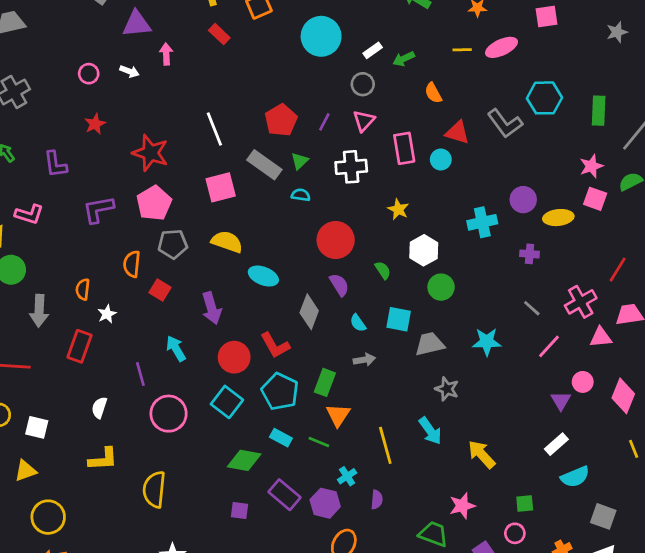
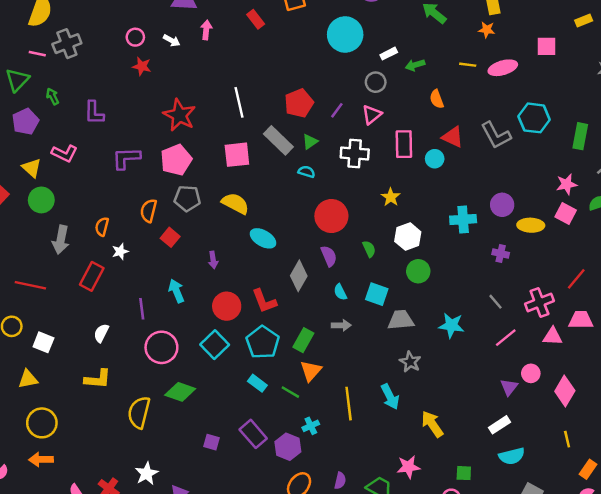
red star: (95, 124) -> (142, 66), moved, turned 30
purple arrow: (212, 308) -> (213, 260), size x0.6
green diamond: (244, 460) -> (180, 392), moved
purple semicircle: (377, 500) -> (340, 481), moved

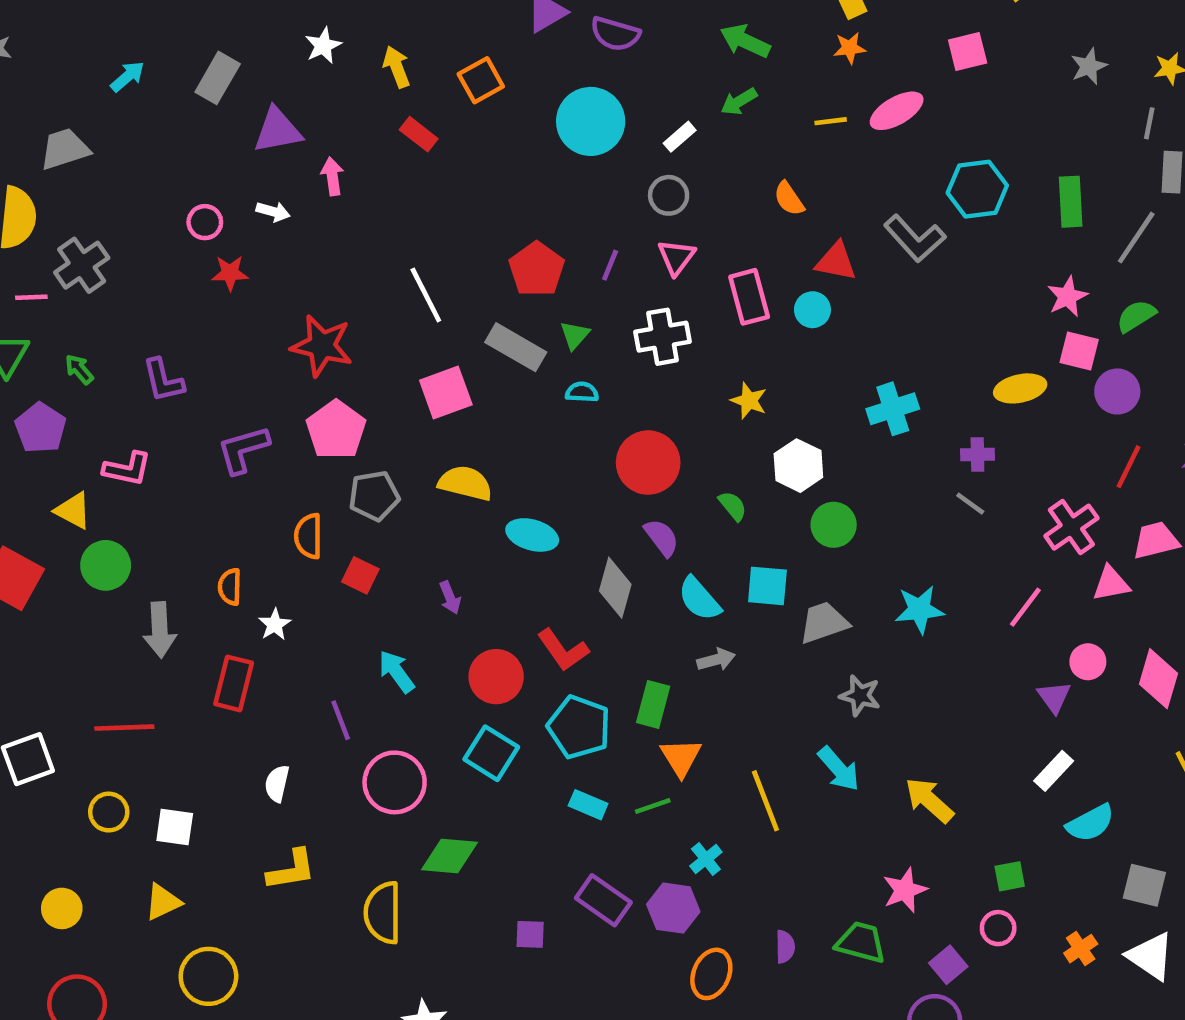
green arrow: (415, 65) -> (739, 102), moved
purple circle: (502, 205) -> (1117, 391), moved
cyan semicircle: (340, 292) -> (699, 599), size x1.5
gray line: (496, 302) -> (970, 504), moved
green line: (290, 392) -> (653, 806), turned -36

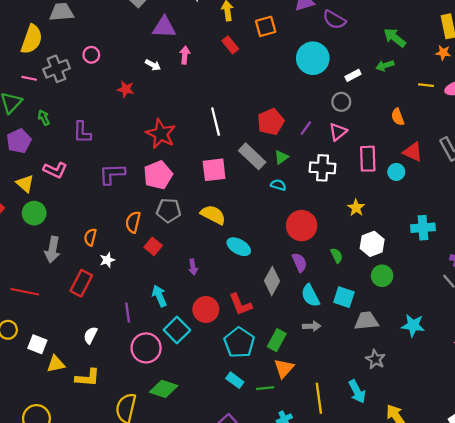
pink circle: (205, 222) -> (91, 55), moved
cyan square: (491, 753) -> (177, 330), moved
yellow triangle: (163, 902) -> (56, 364), moved

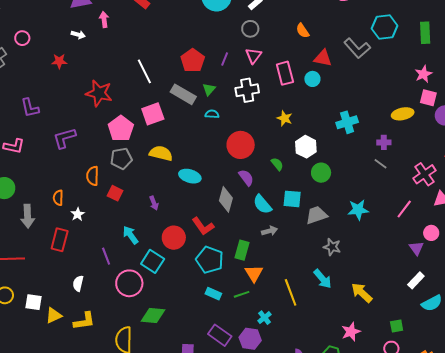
pink pentagon: (158, 175) -> (121, 128), moved

